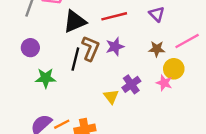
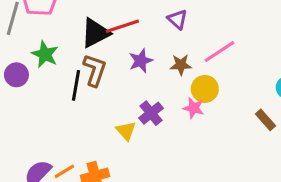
black triangle: (75, 22) -> (95, 33), moved
purple star: (115, 47) -> (141, 61), moved
green star: (46, 78) -> (45, 54), moved, turned 30

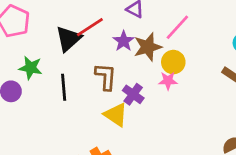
purple star: (141, 61) -> (124, 41), moved
brown star: (181, 65) -> (148, 47), size x1.5
brown L-shape: (95, 70) -> (106, 77), moved
yellow triangle: (126, 131) -> (116, 115), size x1.4

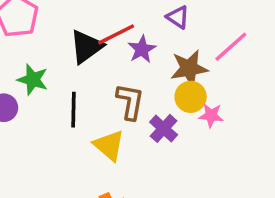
purple star: (124, 41) -> (142, 49), moved
yellow circle: (173, 62) -> (191, 97), moved
yellow triangle: (116, 115) -> (109, 145), moved

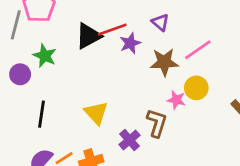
yellow circle: (191, 97) -> (196, 88), moved
brown L-shape: (130, 102) -> (157, 123), moved
black line: (73, 110) -> (42, 114), moved
purple cross: (164, 128) -> (130, 140), moved

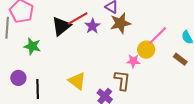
pink line: (198, 50) -> (158, 35), moved
brown star: (164, 62) -> (120, 23), moved
purple circle: (20, 74) -> (18, 78), moved

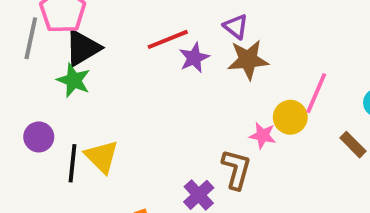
black triangle: (61, 26) -> (83, 48), moved
pink line: (158, 35) -> (316, 93), turned -30
yellow triangle: (77, 81) -> (102, 157), moved

